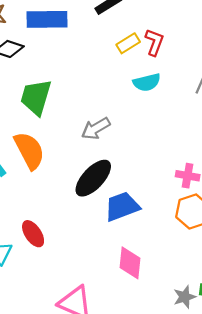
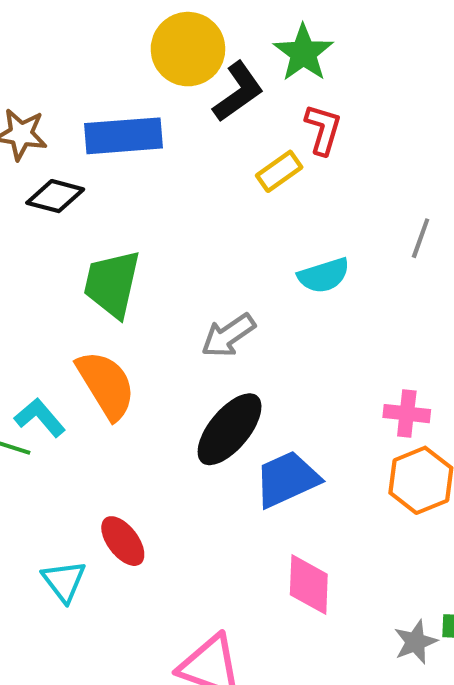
red L-shape: (154, 42) -> (323, 129), moved
cyan semicircle: (147, 82) -> (324, 275), moved

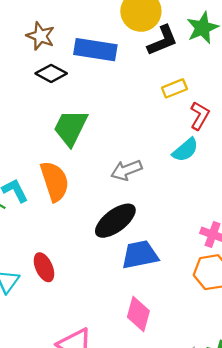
red L-shape: (323, 129) -> (200, 116), moved
cyan semicircle: (324, 275) -> (185, 150), turned -36

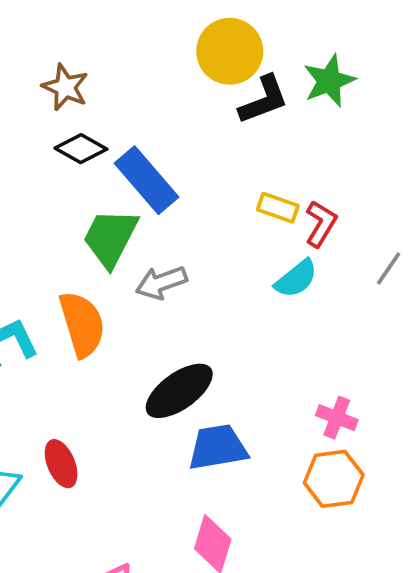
blue rectangle: (95, 50) -> (146, 180), moved, turned 39
yellow rectangle: (174, 88) -> (278, 208), moved, turned 40
gray arrow: (126, 170) -> (161, 283), moved

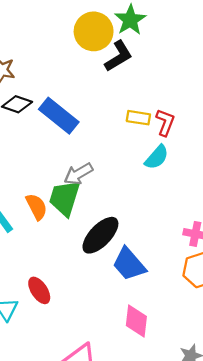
green star: (329, 81) -> (130, 20), moved
green trapezoid: (110, 238) -> (65, 198), moved
orange semicircle: (82, 324) -> (37, 207), size x0.7
blue trapezoid: (218, 447) -> (129, 264), turned -111

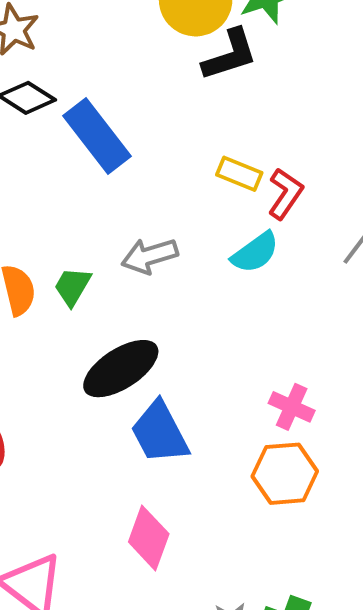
gray arrow: (78, 174) -> (150, 256), moved
green trapezoid: (65, 198) -> (72, 286), size x0.6

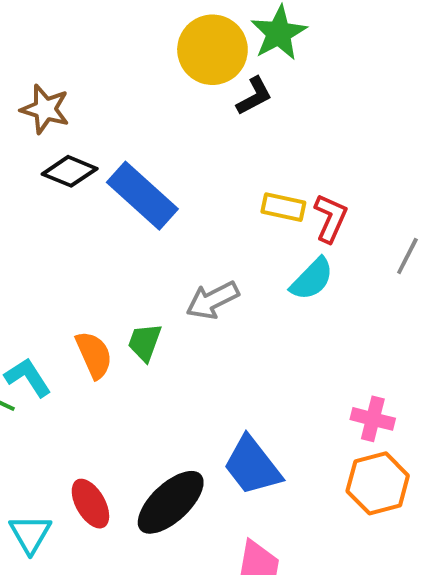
black L-shape: (230, 55) -> (254, 96), size x0.7
black ellipse: (121, 369) -> (171, 502), moved

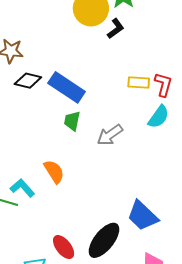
green trapezoid: (145, 342) -> (72, 121), moved

